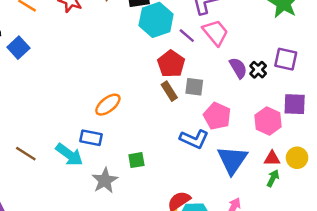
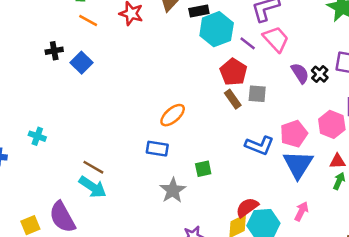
pink pentagon: (217, 116) -> (294, 134), moved, turned 30
cyan arrow: (69, 155) -> (93, 187), moved

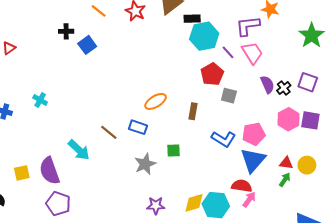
brown rectangle: (233, 99) -> (193, 111), moved, turned 35
pink hexagon: (332, 124) -> (289, 119), moved
brown line: (93, 167) -> (109, 132), moved
red semicircle: (247, 207) -> (242, 186), moved, turned 36

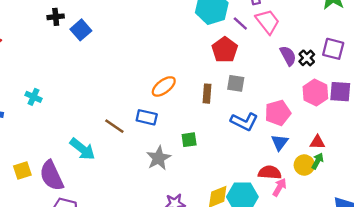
gray square: (229, 96) -> (236, 83), moved
blue triangle: (253, 160) -> (280, 142), size x0.6
yellow circle: (307, 165) -> (304, 165), moved
yellow square: (22, 173) -> (22, 170), moved

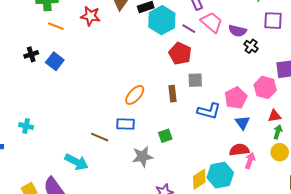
purple square: (333, 49) -> (273, 21), moved
purple semicircle: (288, 56) -> (237, 31), moved, turned 144
pink hexagon: (315, 93) -> (265, 87), moved
gray star: (159, 158) -> (143, 157), turned 30
yellow circle: (304, 165) -> (280, 152), moved

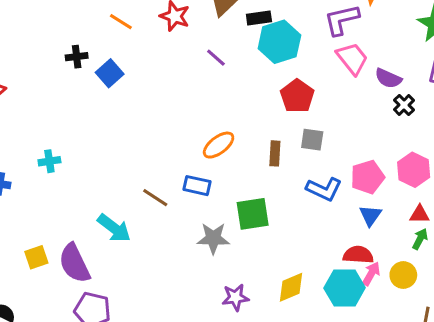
purple line: (189, 29) -> (216, 58), moved
cyan cross: (26, 126) -> (49, 161), turned -32
green square: (165, 136) -> (253, 214), size x1.6
yellow circle: (280, 152) -> (403, 275), moved
cyan hexagon: (220, 175) -> (345, 288), moved

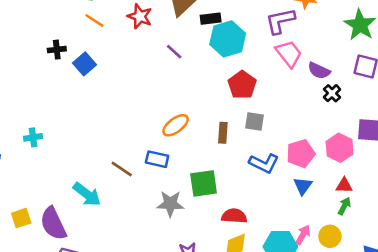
red semicircle: (358, 255) -> (234, 216), moved

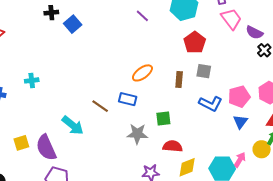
green square: (204, 183) -> (163, 119), size x0.7
red semicircle: (234, 216) -> (173, 146), moved
yellow circle: (330, 236) -> (262, 149), moved

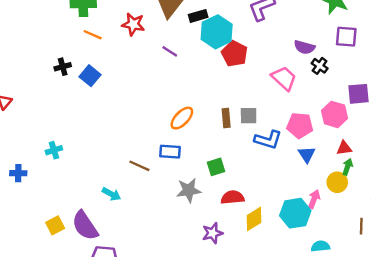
pink trapezoid: (231, 19) -> (284, 78), moved
red pentagon: (195, 42) -> (235, 54), moved
gray square: (204, 71) -> (249, 116), moved
pink pentagon: (239, 97) -> (300, 125), turned 30
cyan arrow: (73, 125) -> (111, 194), size x0.7

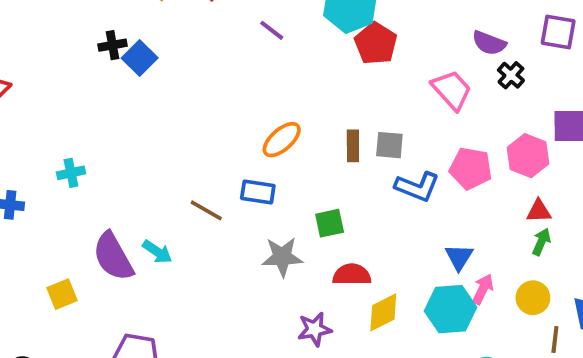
black cross: (63, 67) -> (112, 45), moved
blue triangle: (307, 155) -> (459, 257), moved
yellow circle: (337, 182) -> (533, 298), moved
purple semicircle: (85, 226) -> (113, 257), moved

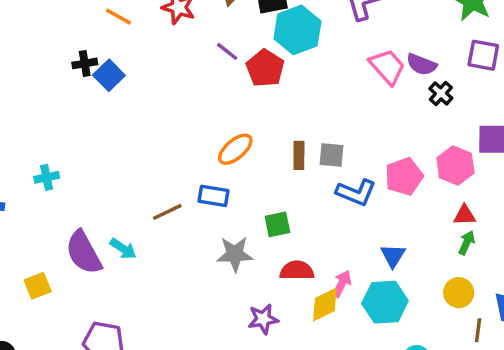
red pentagon: (376, 43) -> (265, 68), moved
pink trapezoid: (452, 90) -> (387, 67), moved
pink pentagon: (471, 168) -> (404, 176), turned -30
brown line: (206, 210) -> (167, 212), turned -56
pink arrow: (483, 289) -> (342, 284), moved

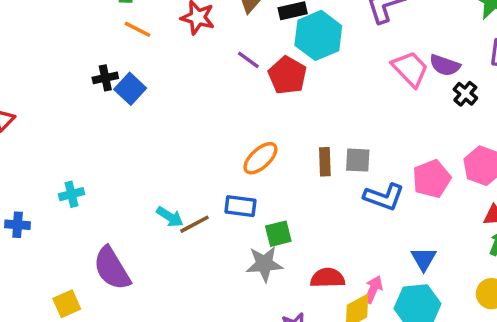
green square: (277, 224) -> (278, 234), moved
cyan arrow: (123, 249) -> (170, 217), moved

